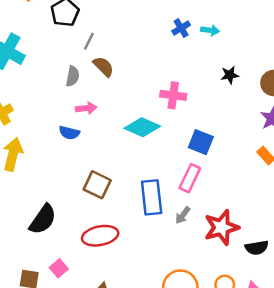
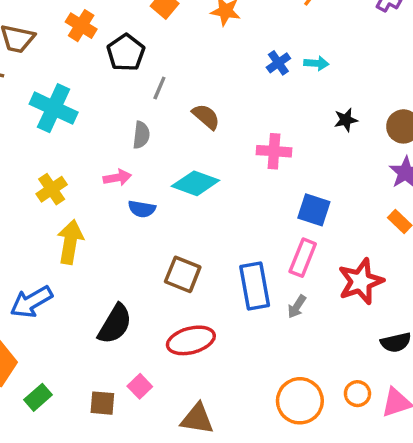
brown semicircle: (103, 67) -> (206, 117), moved
pink arrow: (86, 108) -> (117, 178), moved
cyan diamond: (142, 127) -> (195, 183), moved
red star: (221, 227) -> (361, 281), moved

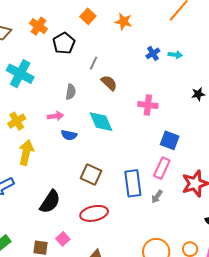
gray line: (159, 88) -> (94, 63), moved
black star: (346, 120) -> (198, 94), moved
cyan diamond: (195, 183) -> (101, 122), turned 44

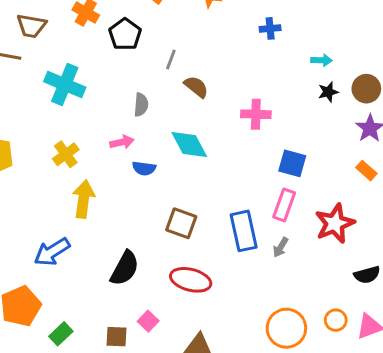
blue cross: (153, 53) -> (270, 28), moved, turned 32
cyan arrow: (175, 55) -> (321, 60), moved
red ellipse: (94, 213) -> (191, 280), turned 32

